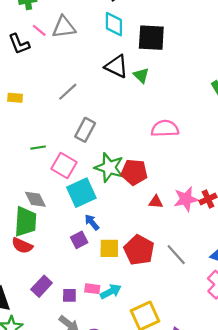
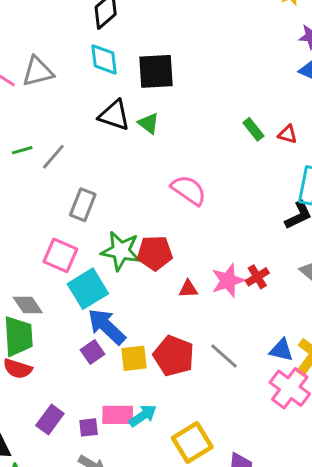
pink semicircle: (165, 129) -> (189, 190), turned 44
green line: (38, 148) -> (22, 150), moved
blue arrow: (92, 222) -> (107, 327), size x1.8
pink rectangle: (92, 289) -> (118, 415), size x1.5

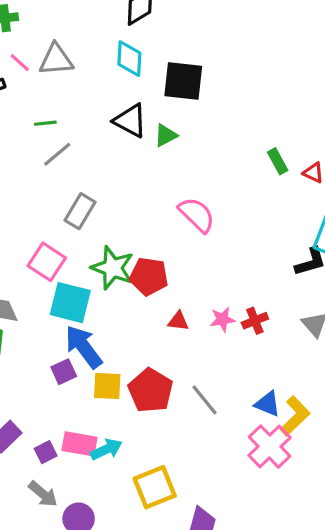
green triangle: (148, 123) -> (166, 135), turned 45
green line: (22, 150) -> (45, 123), moved
pink star: (228, 281) -> (223, 319), size x0.7
cyan square: (88, 289) -> (70, 303), turned 36
purple square: (89, 427) -> (46, 452), turned -30

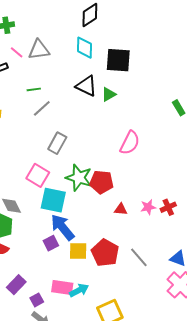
pink semicircle: (197, 215) -> (130, 143), turned 75
purple square: (46, 452) -> (37, 300), moved

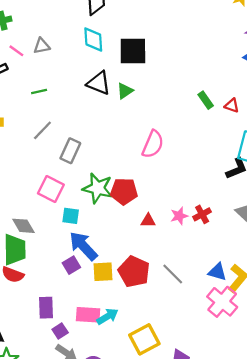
gray triangle: (39, 50) -> (42, 46), size x0.7
gray line: (42, 108) -> (42, 130), moved
cyan square: (53, 200) -> (71, 216), size x0.6
purple rectangle: (16, 285) -> (46, 308), moved, turned -42

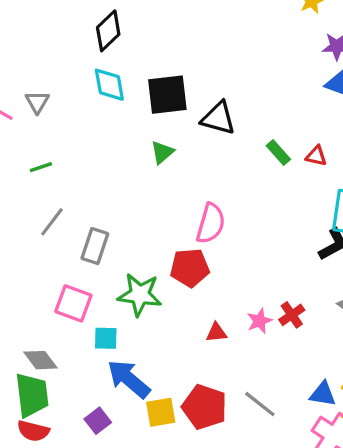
gray triangle: (42, 46) -> (37, 102), turned -42
black triangle: (99, 83) -> (218, 118), moved
red pentagon: (124, 191) -> (190, 268), moved
purple square: (71, 265) -> (98, 421), moved

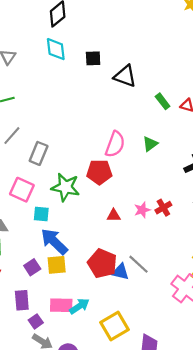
black square: (167, 95) -> (93, 58), size x0.6
green triangle: (162, 152) -> (150, 144), moved
blue triangle: (323, 394) -> (120, 272), moved
yellow square: (161, 412) -> (57, 265), moved

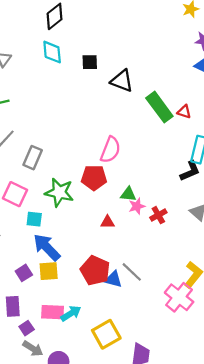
green rectangle: (163, 101) -> (159, 107), size x1.8
green triangle: (150, 144) -> (128, 194), moved, turned 42
pink star: (142, 210) -> (137, 206), moved

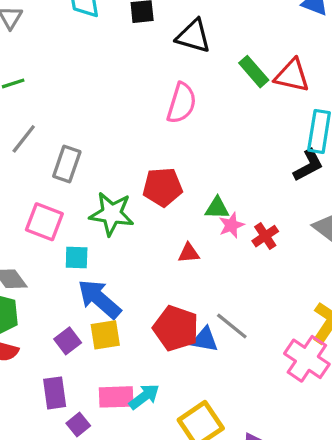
green rectangle: (159, 107) -> (254, 72), size x0.7
red triangle: (184, 112) -> (292, 75), size x1.6
pink semicircle: (110, 150) -> (182, 103), moved

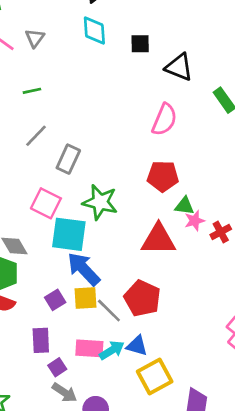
red pentagon: (163, 187) -> (163, 176), moved
red triangle: (189, 253) -> (158, 239), size x2.0
cyan square: (77, 258) -> (69, 234), size x1.8
gray line: (232, 326) -> (109, 311), moved
blue triangle: (205, 340) -> (137, 346), moved

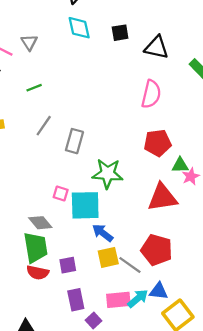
pink square: (46, 203) -> (61, 194), moved, size x0.6
blue arrow: (84, 269) -> (103, 233), size x0.7
purple square: (55, 300) -> (68, 265), moved, turned 30

